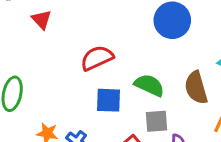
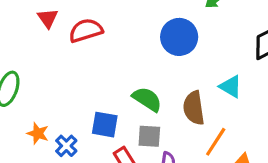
red semicircle: (97, 58) -> (86, 30), moved
blue square: (109, 100) -> (105, 125), moved

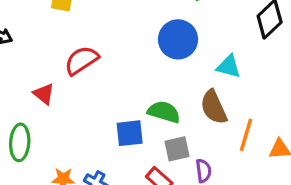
red triangle: (48, 18) -> (44, 94), moved
cyan triangle: (231, 86) -> (229, 66), moved
blue square: (105, 125) -> (130, 133), moved

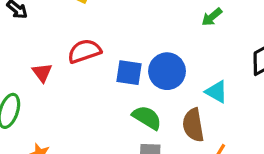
blue circle: (178, 39) -> (167, 71), moved
blue square: (130, 133) -> (129, 73), moved

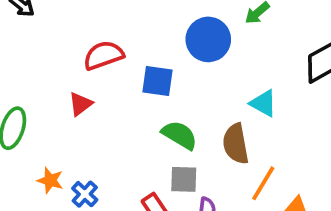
blue circle: (167, 71) -> (208, 39), moved
red triangle: (42, 73) -> (80, 104), moved, turned 30

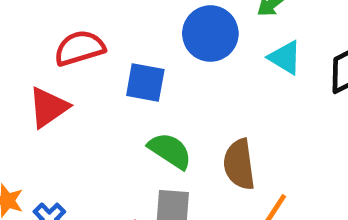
cyan triangle: (263, 103) -> (285, 58), moved
red triangle: (80, 104) -> (48, 107), size x1.4

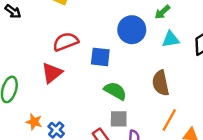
cyan triangle: (285, 58) -> (171, 39), turned -36
brown semicircle: (239, 164) -> (161, 83), moved

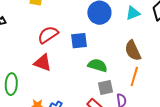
red triangle: (52, 73) -> (43, 63), turned -48
orange line: (169, 120) -> (134, 77), moved

